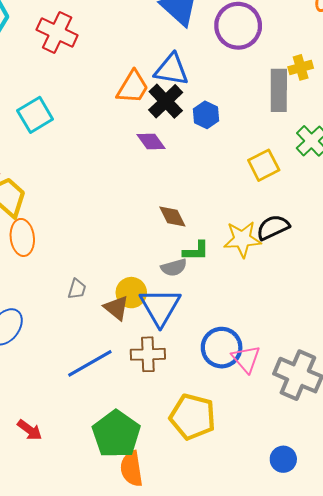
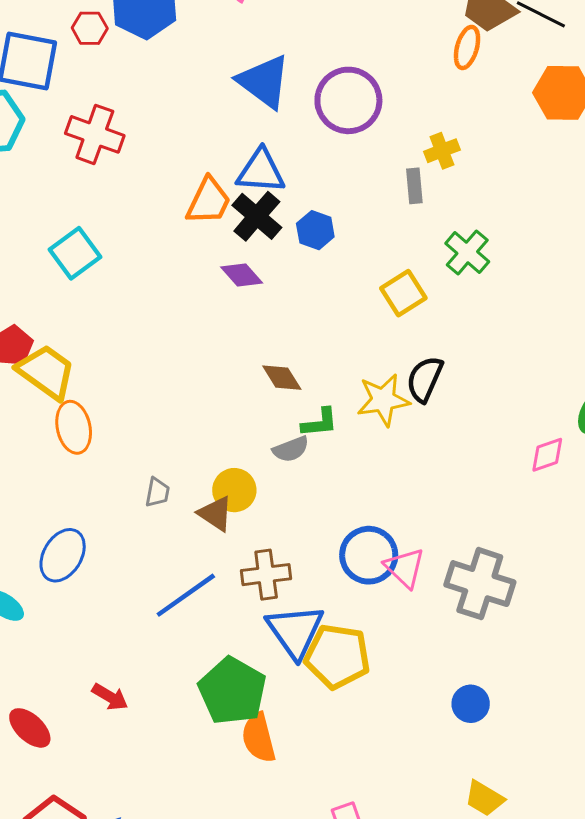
gray rectangle: (279, 90) -> (414, 186), size x0.6
black semicircle: (273, 227) -> (425, 379), turned -36
blue triangle: (160, 307) -> (295, 631), moved

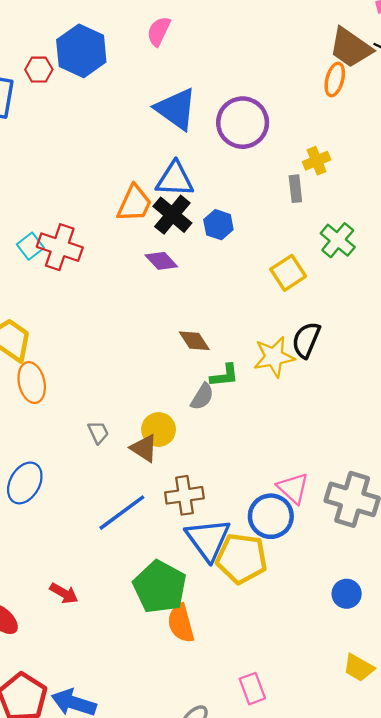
red cross: (95, 134) -> (60, 247), moved
cyan square: (75, 253) -> (30, 246), size x0.7
gray semicircle: (291, 449) -> (202, 397), turned -36
gray trapezoid: (157, 492) -> (98, 432), turned -35
blue circle: (369, 555) -> (271, 516), moved

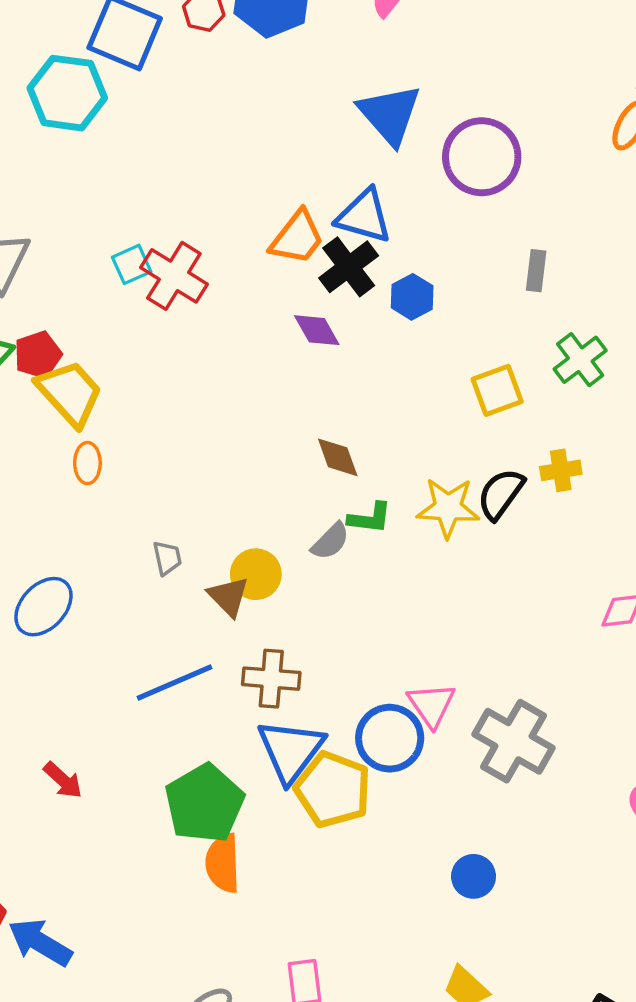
yellow cross: (317, 161) -> (561, 470), moved
orange ellipse: (32, 383) -> (87, 463), size x0.7

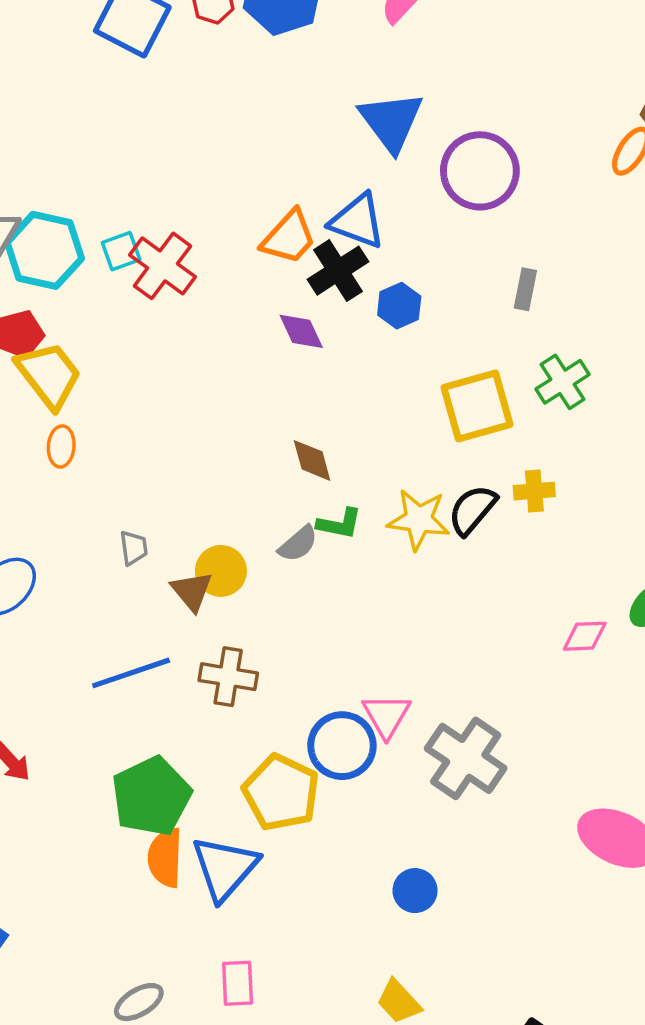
cyan hexagon: (67, 93) -> (44, 250), moved
yellow square: (497, 390) -> (477, 406), size x1.4
blue triangle: (291, 751) -> (225, 868), moved

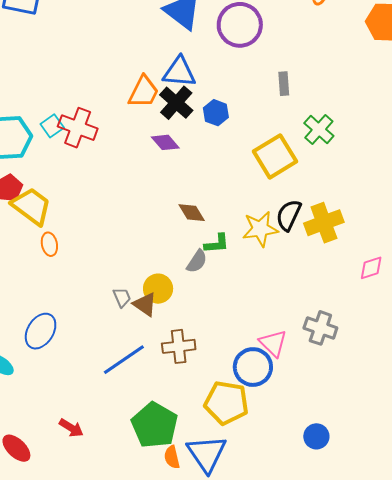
yellow cross: (534, 491) -> (324, 223), moved, size x1.6
gray trapezoid: (134, 548) -> (122, 297), moved
gray cross: (466, 758) -> (320, 328), moved, size x0.7
orange semicircle: (165, 858) -> (172, 457), size x0.7

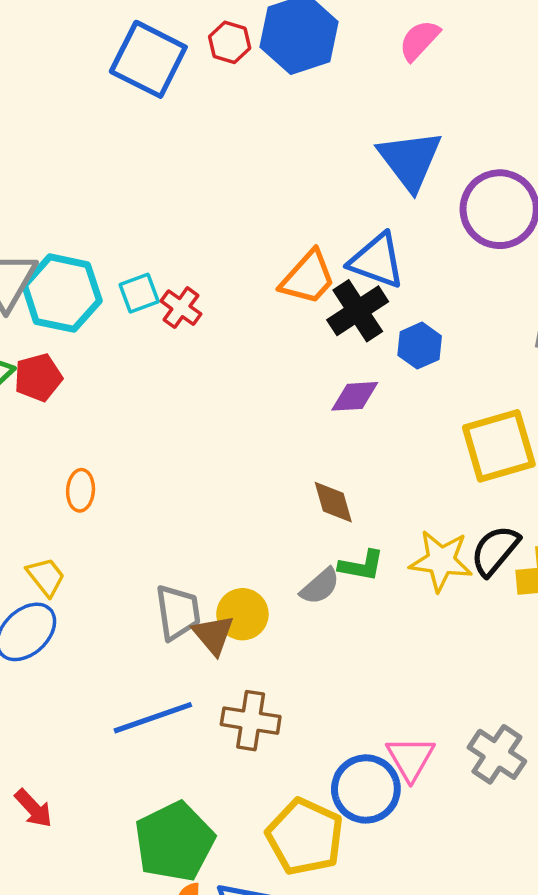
red cross: (78, 128) -> (181, 308), size x0.6
purple diamond: (165, 142) -> (355, 396), moved, turned -68
yellow trapezoid: (31, 206) -> (46, 577), moved, size x0.6
gray trapezoid: (122, 297) -> (178, 612), size x1.6

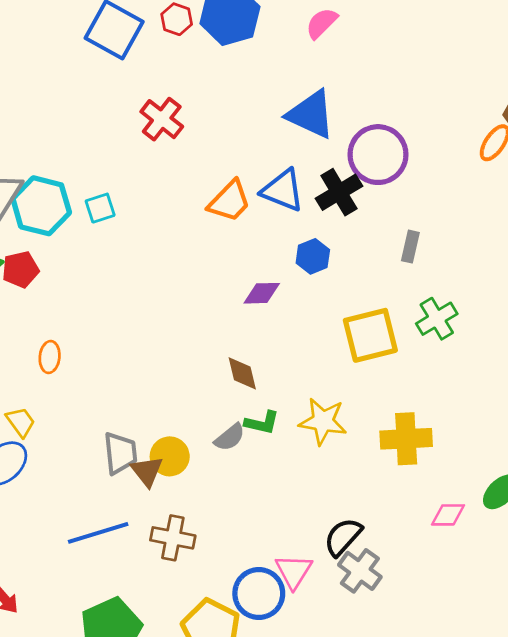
blue triangle: (410, 160) -> (311, 114), turned -30
red cross: (181, 308) -> (162, 119), moved, size x1.4
black cross: (358, 311) -> (339, 192), moved
black semicircle: (495, 551) -> (343, 537), moved

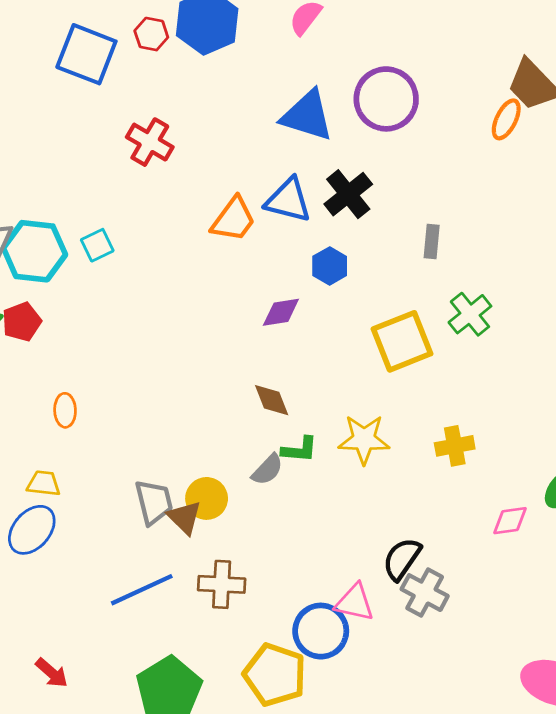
purple circle: (378, 155) -> (386, 99), moved
yellow trapezoid: (21, 422) -> (44, 483), turned -40
yellow cross: (406, 439) -> (455, 446), size x0.7
pink triangle: (294, 571) -> (355, 603), turned -42

